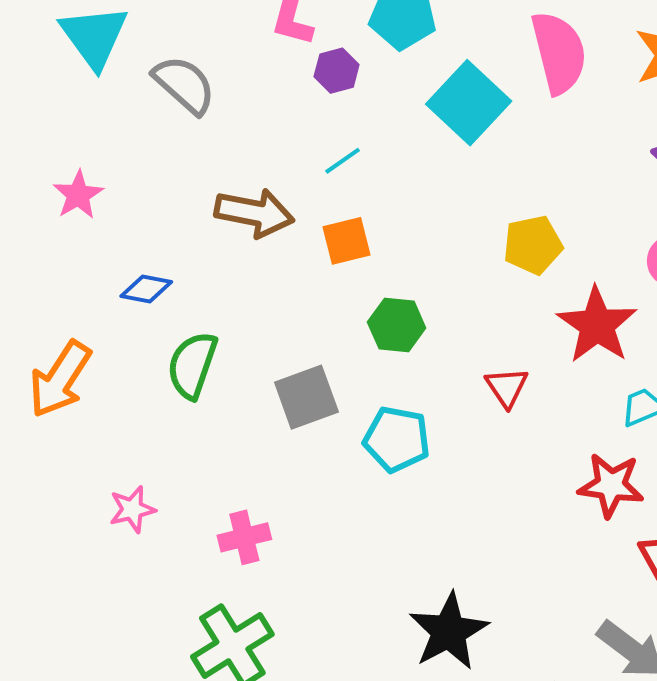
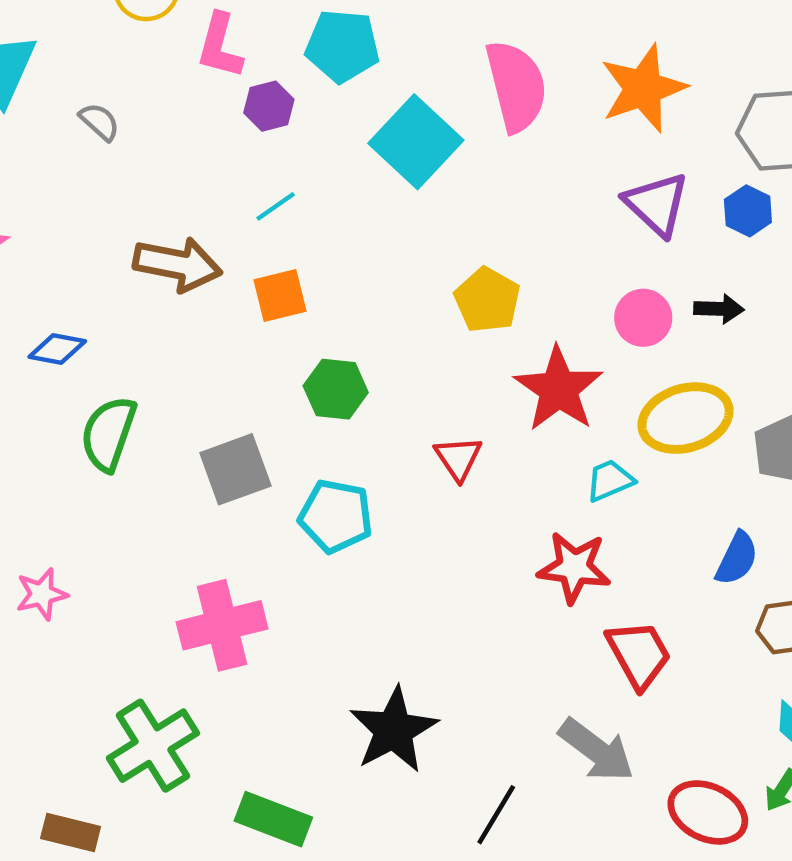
gray semicircle: (184, 85) -> (100, 122), size x0.6
yellow pentagon: (533, 245) -> (487, 300), turned -30
pink cross: (244, 537) -> (222, 625), moved, size x1.5

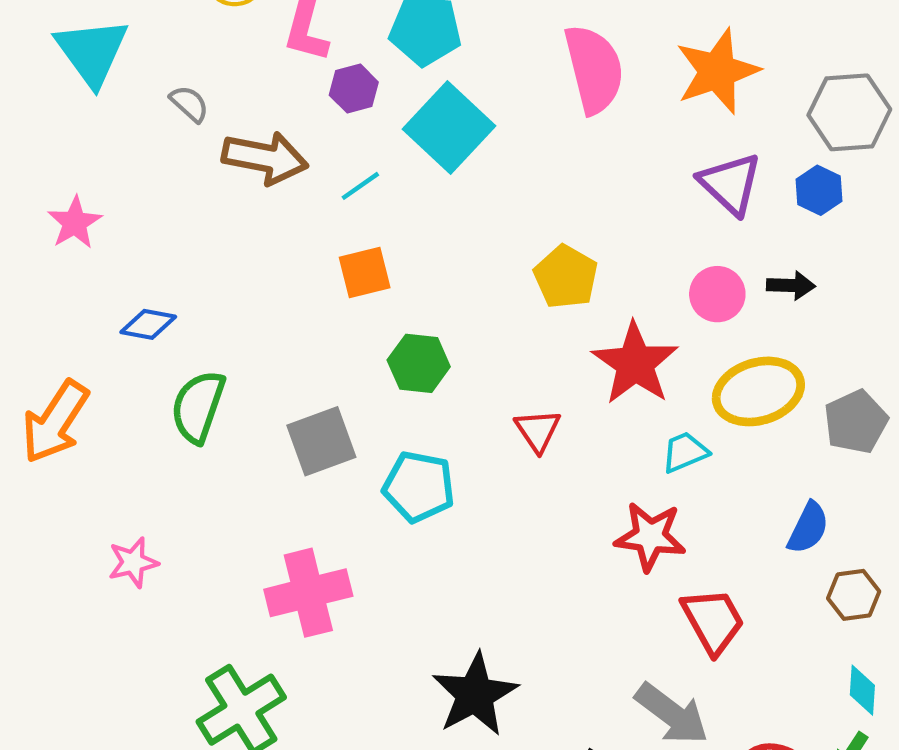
cyan square: (416, 142) -> (449, 128), moved
brown arrow: (177, 264) -> (265, 158), moved

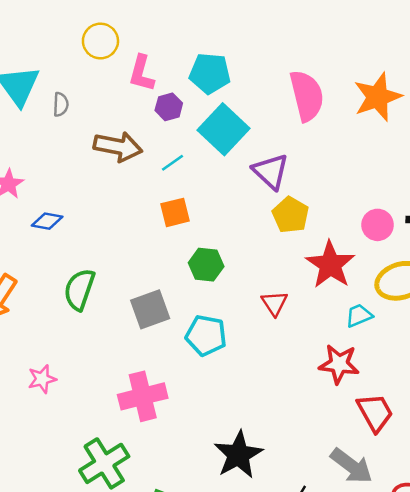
gray semicircle: (189, 104) -> (61, 104), moved, turned 50
purple triangle: (730, 184) -> (271, 171), moved
blue diamond: (148, 324) -> (47, 221), moved

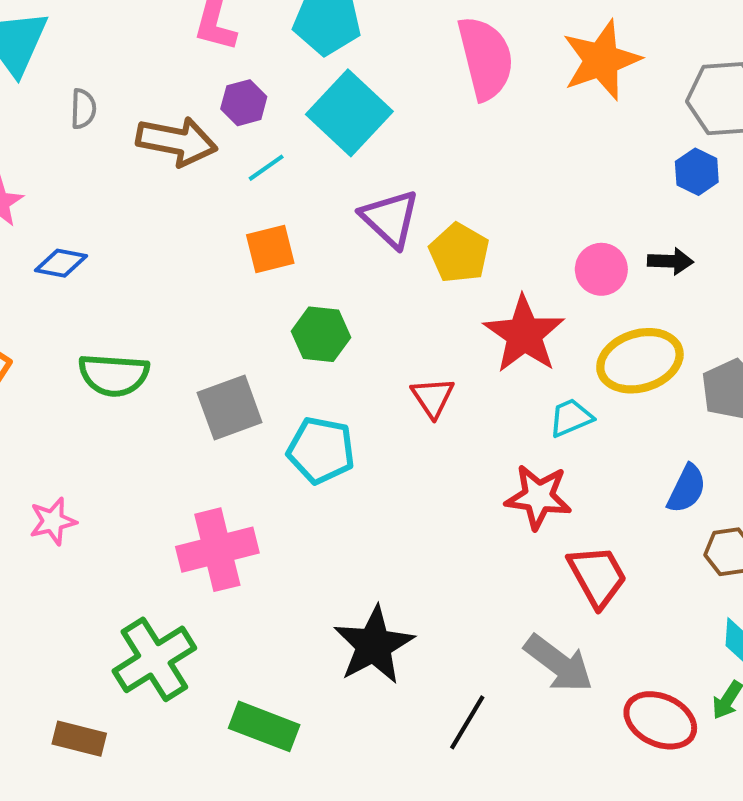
gray semicircle: (61, 104) -> (83, 109), moved
purple hexagon: (169, 107) -> (244, 103), moved
purple triangle: (271, 171) -> (390, 219), moved
green semicircle: (79, 289) -> (114, 375), turned -105

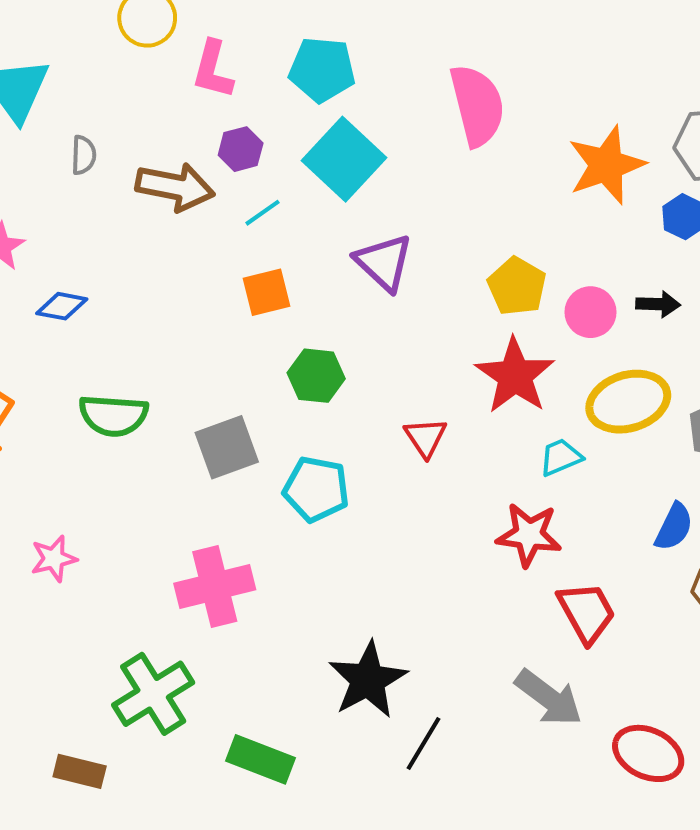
orange star: (601, 60) -> (606, 165), moved
yellow pentagon: (459, 253) -> (517, 286), moved
black line: (467, 722) -> (423, 744), moved

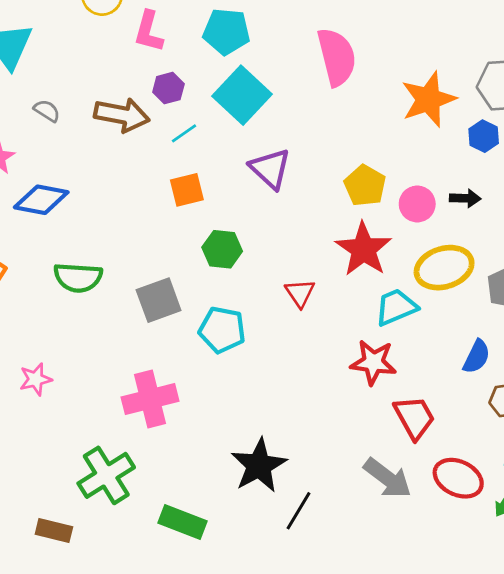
gray semicircle: (84, 155) -> (47, 111), moved, turned -60
blue diamond: (62, 306) -> (41, 200), size x1.5
cyan trapezoid: (561, 457) -> (396, 307), size x1.4
red ellipse: (648, 753) -> (458, 478), moved

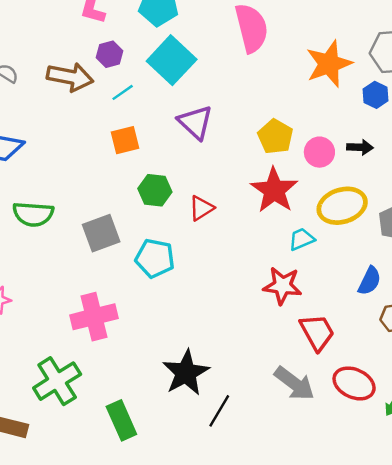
red triangle: (300, 293) -> (201, 208), moved, turned 32
cyan trapezoid: (396, 307) -> (302, 239), size x0.7
green rectangle: (183, 522) -> (121, 420), turned 45

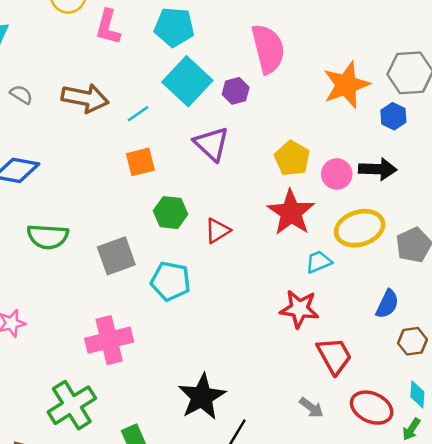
purple hexagon: (110, 54) -> (236, 91), moved
black arrow: (360, 147) -> (378, 169), size x1.4
gray arrow: (294, 383) -> (311, 408), size x0.6

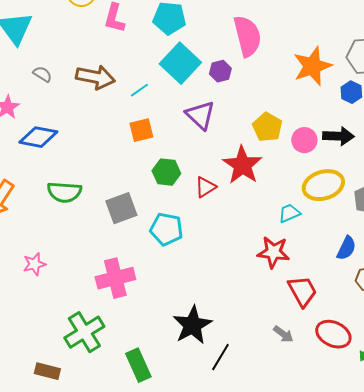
red star: (291, 213) -> (242, 165), moved

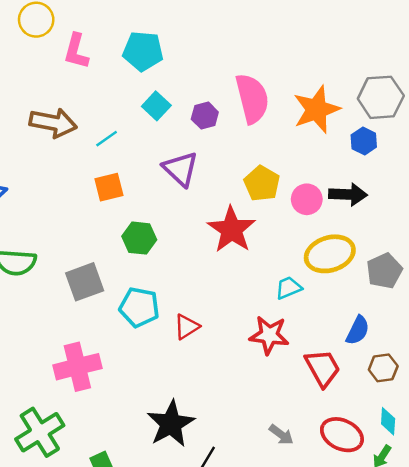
pink semicircle: (247, 36) -> (252, 99), moved
cyan square: (180, 63) -> (156, 106), size x0.6
red triangle: (205, 187) -> (187, 327), moved
red trapezoid: (302, 291) -> (323, 368), moved

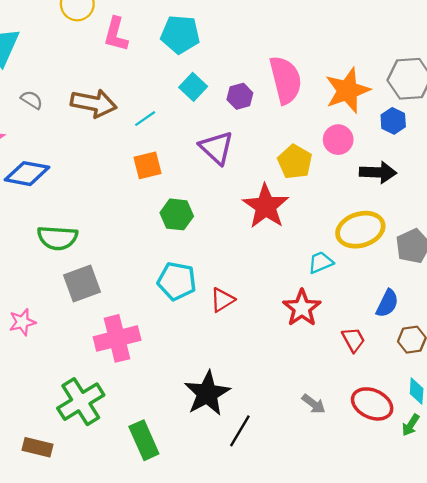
pink circle: (307, 199) -> (338, 140), moved
gray square: (85, 282) -> (82, 283), moved
red star: (269, 335) -> (302, 308), turned 30
red trapezoid: (323, 368) -> (353, 340), size x0.7

